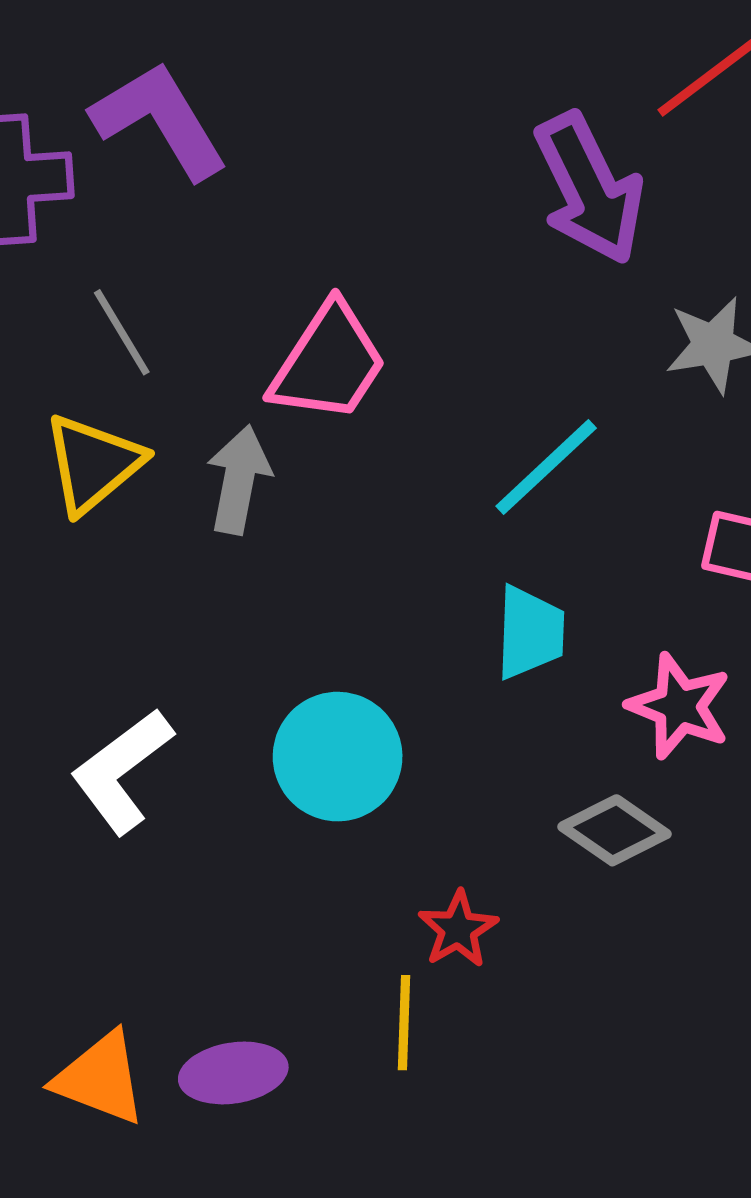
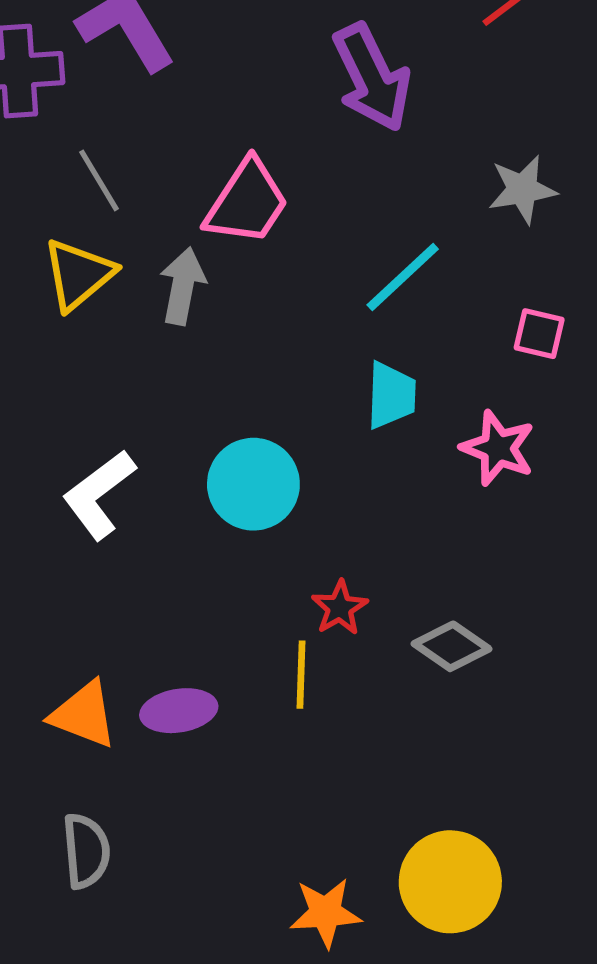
purple arrow: (589, 188) -> (372, 77), moved
gray diamond: (614, 830) -> (452, 646), moved

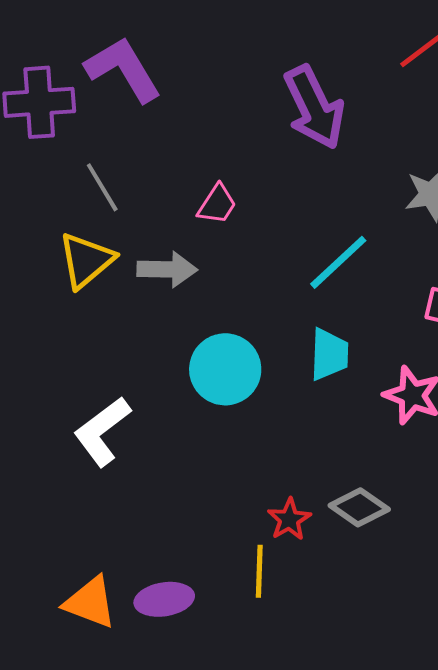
pink trapezoid: (247, 202) -> (217, 204), size x0.6
gray arrow: (183, 286) -> (167, 269), turned 80
cyan circle: (253, 484) -> (225, 369), moved
gray diamond: (452, 646) -> (359, 507), moved

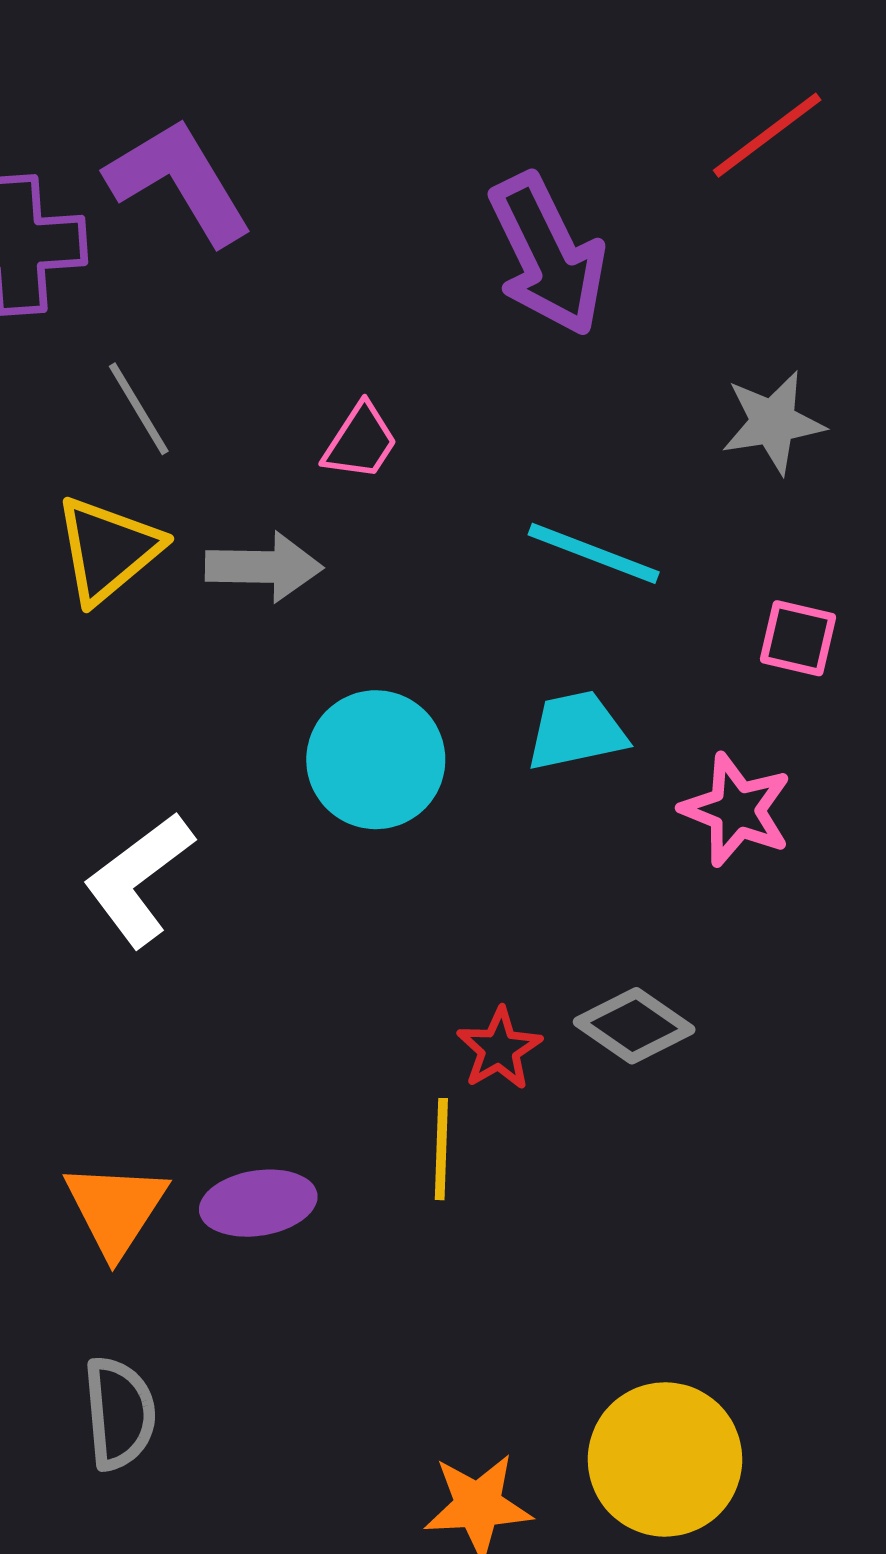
cyan line: (338, 262) -> (594, 553), turned 64
cyan trapezoid: (329, 354) -> (576, 731), turned -104
orange triangle: (90, 602) -> (116, 1209), turned 42

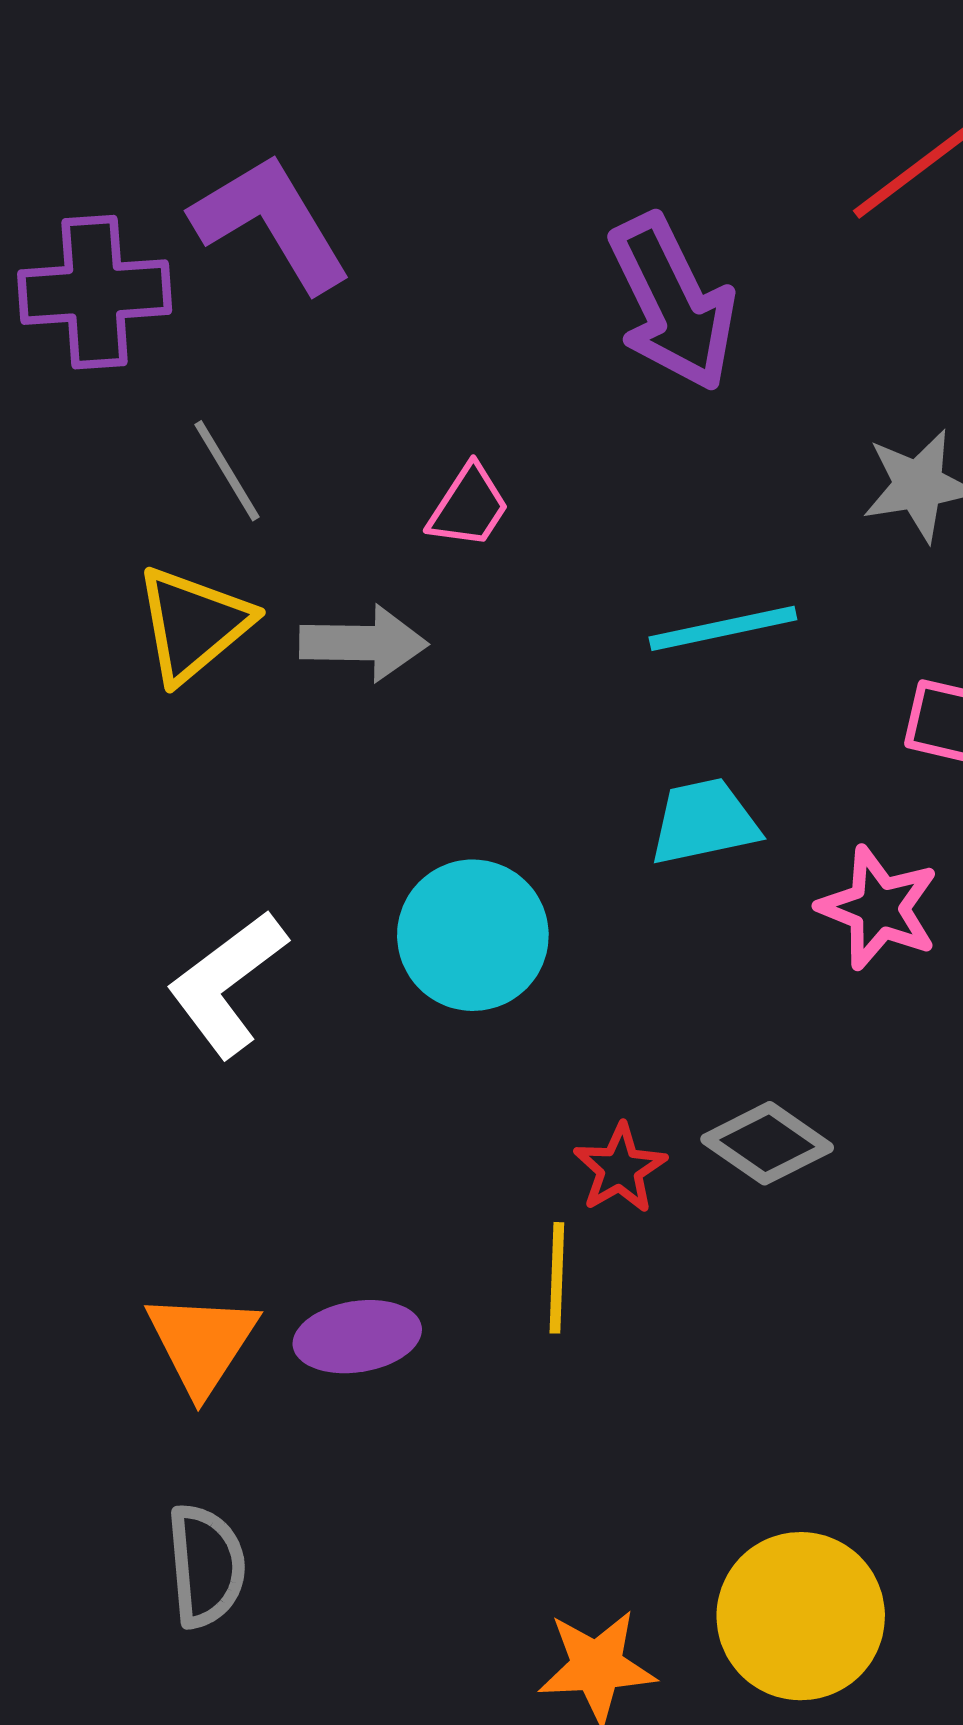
cyan line: (594, 553) -> (723, 628), turned -33
cyan circle: (376, 760) -> (473, 935), moved

